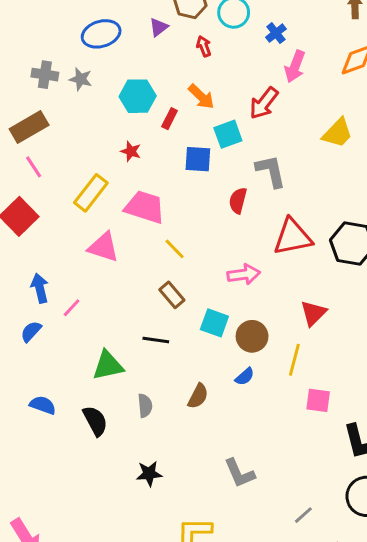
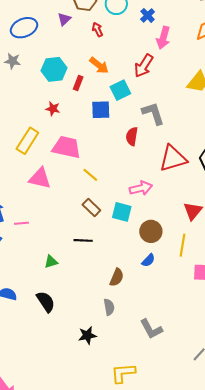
pink line: (72, 308) -> (21, 223), turned 48
cyan square: (214, 323) -> (122, 212), moved
green triangle: (108, 366) -> (51, 262), size x0.6
gray semicircle: (145, 406) -> (109, 307), moved

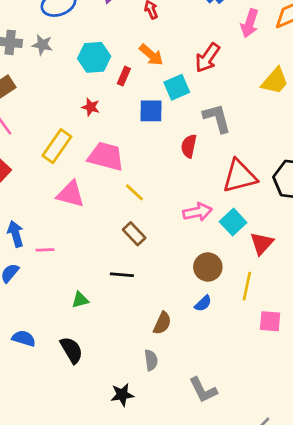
pink arrow: (163, 38) -> (250, 23), moved
cyan square: (122, 212) -> (233, 222), moved, turned 30

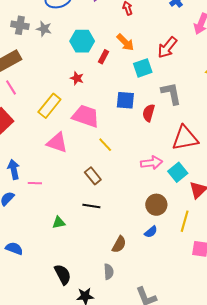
blue square: (151, 111) -> (125, 100), moved
brown rectangle: (134, 234) -> (93, 176), moved
black semicircle: (71, 350) -> (63, 275), moved

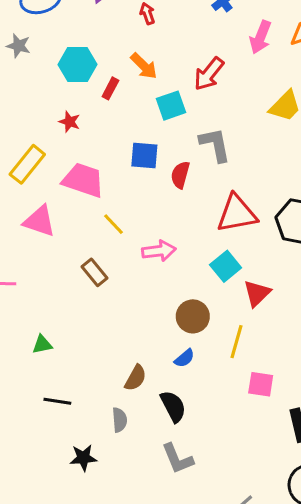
pink arrow: (152, 163) -> (159, 251), moved
black line: (91, 206) -> (57, 401), moved
black semicircle: (63, 275) -> (173, 406), moved

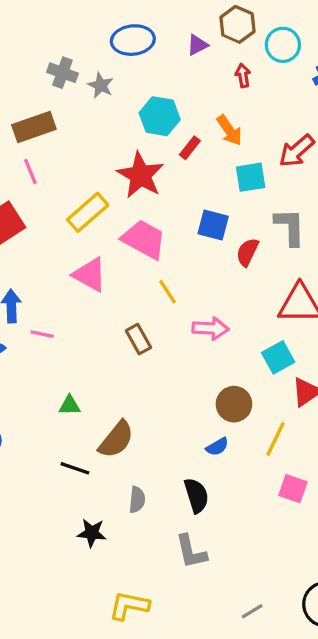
red star: (70, 122) -> (140, 175), size x2.0
brown semicircle: (136, 378) -> (116, 440), moved, size x1.4

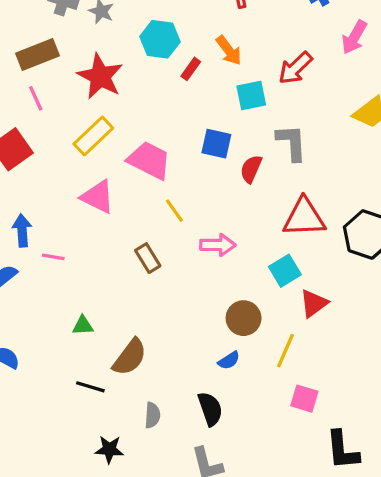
red star: (140, 175) -> (100, 76), moved

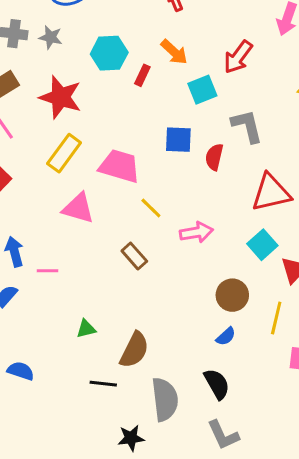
gray semicircle: (152, 415) -> (165, 399), size x1.8

